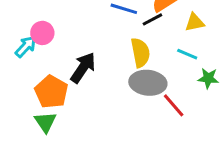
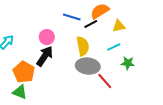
pink circle: (42, 33) -> (47, 37), moved
cyan line: (187, 54) -> (114, 47), turned -48
green triangle: (45, 122) -> (20, 92), turned -35

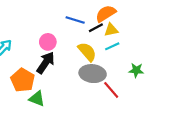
yellow triangle: (119, 26) -> (111, 30), moved
yellow semicircle: (83, 46) -> (87, 52), turned -30
cyan line: (114, 47) -> (112, 46), moved
green triangle: (20, 92) -> (37, 99), moved

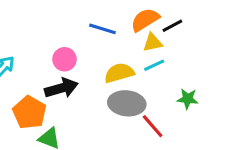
black line: (96, 28) -> (172, 26), moved
yellow semicircle: (87, 52) -> (119, 73), turned -65
black arrow: (46, 63) -> (61, 88), turned 40

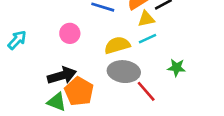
black arrow: (61, 88) -> (62, 76), moved
orange pentagon: (30, 112) -> (79, 91), moved

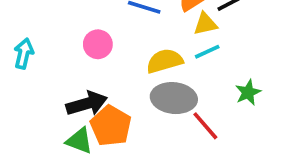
cyan arrow: (17, 40) -> (24, 54), turned -30
green star: (176, 68) -> (248, 92), turned -30

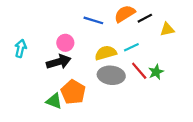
yellow triangle: (205, 24) -> (167, 29), moved
black arrow: (87, 104) -> (59, 62), moved
red line: (205, 126) -> (139, 71), moved

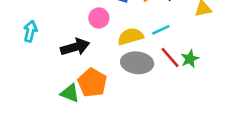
pink circle: (65, 43) -> (99, 18), moved

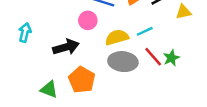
green triangle: (70, 93) -> (49, 89), moved

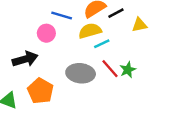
yellow semicircle: (117, 37) -> (90, 31), moved

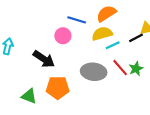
black line: (116, 13) -> (136, 38), moved
black arrow: (25, 59) -> (44, 59), turned 50
orange pentagon: (40, 91) -> (58, 88), turned -30

